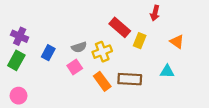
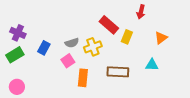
orange triangle: (177, 42) -> (161, 38), turned 48
green rectangle: (16, 60) -> (15, 55), turned 30
orange rectangle: (102, 81) -> (83, 78), moved, turned 42

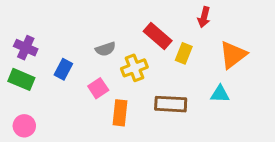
orange triangle: (161, 38) -> (233, 55), size x1.5
gray semicircle: (72, 43) -> (105, 49), moved
green rectangle: (15, 55) -> (21, 79), turned 54

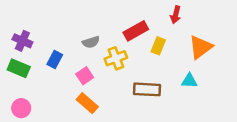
red rectangle: (158, 36) -> (136, 31), turned -70
orange rectangle: (120, 113) -> (87, 103), moved, turned -55

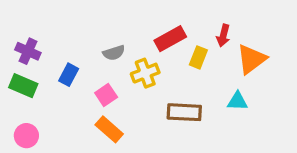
red arrow: (176, 15) -> (223, 36), moved

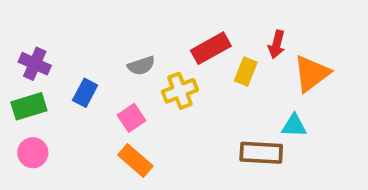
green rectangle: (23, 86) -> (29, 106), turned -40
brown rectangle: (184, 112) -> (261, 153), moved
pink circle: (26, 136) -> (33, 153), moved

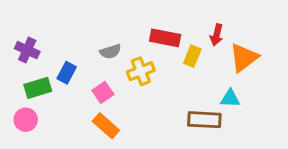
red rectangle: (211, 48) -> (165, 38), turned 40
green rectangle: (29, 106) -> (38, 88), moved

